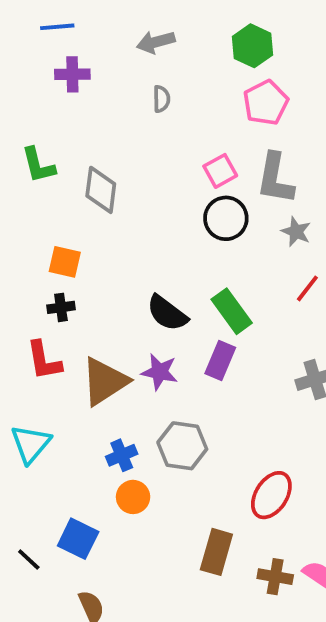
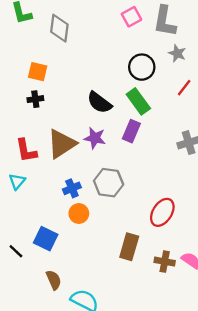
black circle: (226, 218) -> (142, 67), moved
red L-shape: (44, 360) -> (26, 151), moved
cyan triangle: (31, 444) -> (17, 181), size x0.7

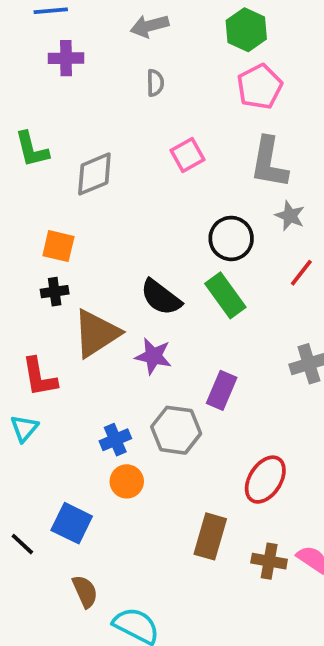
pink square: (131, 17) -> (187, 155), moved
gray diamond: (59, 28) -> (94, 174), turned 60
purple rectangle: (131, 131) -> (222, 390), moved
brown triangle: (62, 144) -> (96, 333), moved

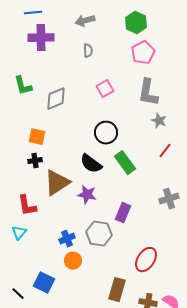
purple cross: (66, 58) -> (41, 38), size x1.4
black circle: (231, 238) -> (106, 133), moved

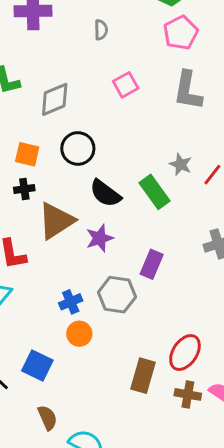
gray star: (159, 121) -> (181, 164), moved
black circle: (106, 133) -> (78, 148), moved
purple star: (87, 195) -> (100, 238), turned -30
red ellipse: (146, 260) -> (185, 353), moved

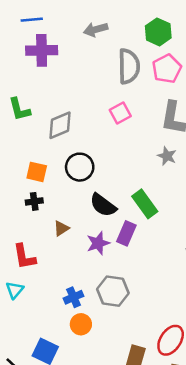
gray semicircle: (101, 30) -> (129, 66), moved, size x2.0
gray star: (181, 164) -> (167, 156), moved
brown triangle: (56, 221) -> (61, 228), size x0.5
purple rectangle: (152, 264) -> (126, 233), moved

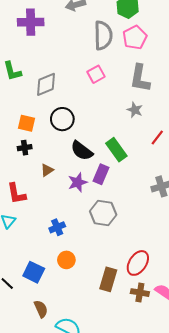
gray hexagon: (113, 291) -> (103, 213), moved
orange circle: (81, 324) -> (66, 260), moved

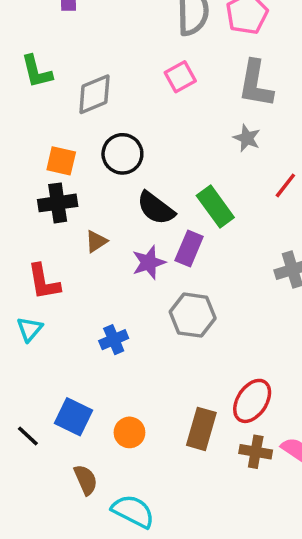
black cross: (25, 148) -> (58, 203), size x1.5
orange circle: (66, 260) -> (129, 432), moved

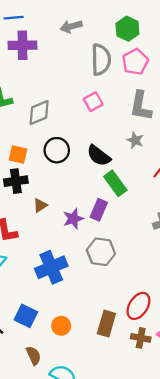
black semicircle: (156, 208) -> (99, 156), moved
blue cross: (114, 340) -> (51, 267), size x1.8

